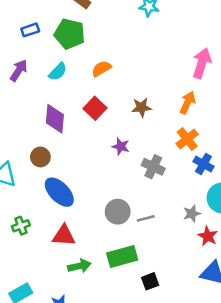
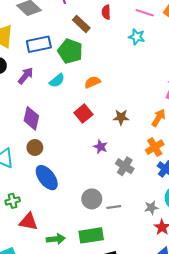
blue rectangle: (30, 30) -> (39, 44), size x1.6
purple diamond: (55, 119) -> (31, 118), moved
red triangle: (64, 236) -> (28, 222), moved

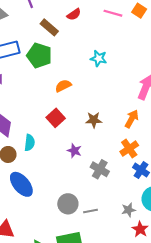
red semicircle: (106, 12) -> (74, 14), turned -120
cyan star: (137, 37) -> (99, 58), moved
cyan semicircle: (57, 81) -> (30, 143), moved, turned -42

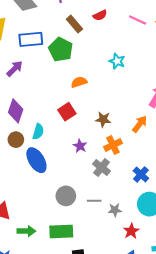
orange cross: (129, 149) -> (113, 145), moved
blue ellipse: (21, 184) -> (36, 160), moved
gray star: (128, 210) -> (115, 210), moved
gray line: (91, 211) -> (94, 201), moved

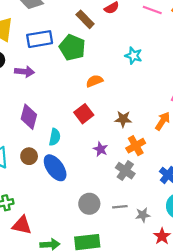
purple arrow: (15, 69) -> (25, 72), turned 54
brown circle: (16, 140) -> (29, 156), moved

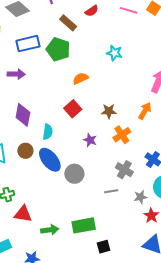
gray cross: (125, 171) -> (124, 170), moved
gray circle: (89, 204) -> (74, 174), moved
gray star: (143, 215) -> (140, 197), moved

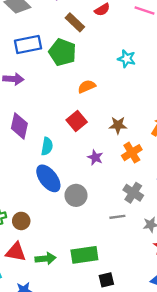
brown circle: (25, 151) -> (21, 221), moved
red triangle: (23, 214) -> (16, 252), moved

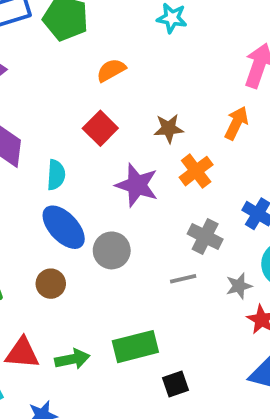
purple star: (95, 157) -> (137, 185), size x1.6
brown circle: (21, 221) -> (51, 284), moved

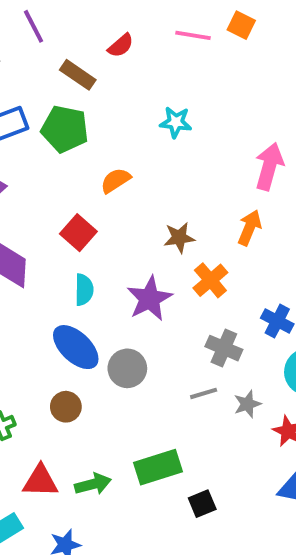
red square: (100, 128) -> (78, 233), moved
cyan semicircle: (56, 175) -> (84, 290), moved
purple star: (137, 185) -> (150, 299), turned 30
gray star: (239, 286) -> (247, 404), moved

